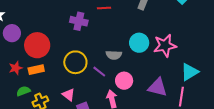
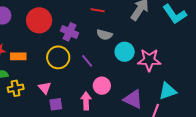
purple cross: (79, 21) -> (70, 32), moved
red circle: (37, 45) -> (39, 20), moved
gray semicircle: (114, 55) -> (104, 35), moved
purple line: (99, 72) -> (87, 61), moved

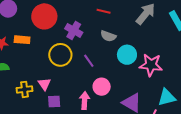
orange rectangle: (18, 56) -> (22, 40), moved
yellow cross: (16, 88) -> (24, 89), moved

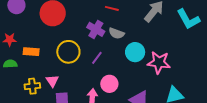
purple cross: (74, 30) -> (96, 29), moved
orange rectangle: (22, 40) -> (31, 52), moved
purple line: (89, 61) -> (97, 58), turned 72

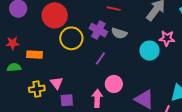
yellow circle: (68, 52) -> (71, 38), moved
cyan circle: (135, 52) -> (150, 51), moved
pink star: (159, 62) -> (167, 38), moved, size x0.7

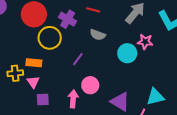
purple cross: (98, 30) -> (68, 19), moved
orange rectangle: (34, 55) -> (34, 63), moved
yellow cross: (37, 89) -> (15, 73), moved

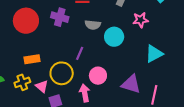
yellow circle: (50, 38) -> (62, 73), moved
cyan circle: (127, 53) -> (114, 37), moved
orange rectangle: (34, 63) -> (32, 59), moved
cyan triangle: (155, 97) -> (154, 54), moved

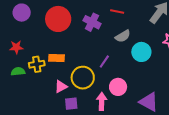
gray semicircle: (93, 25) -> (123, 36), turned -49
yellow cross: (22, 82) -> (37, 64), moved
pink triangle: (42, 86) -> (61, 87), turned 40

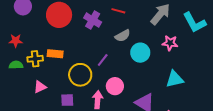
pink triangle: (61, 87) -> (40, 87), moved

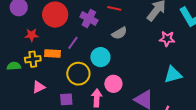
red star: (16, 41) -> (32, 35), moved
cyan circle: (140, 53) -> (100, 57), moved
purple line: (103, 60) -> (73, 43), moved

